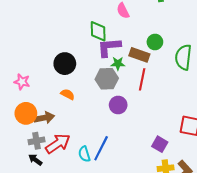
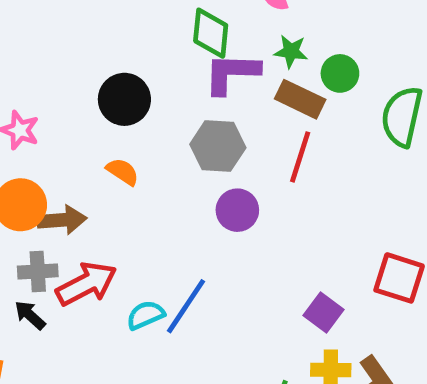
green star: (118, 63) -> (291, 51), moved
cyan semicircle: (84, 154) -> (145, 315), turned 77

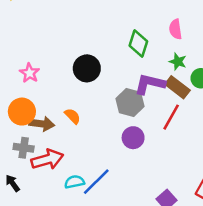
purple L-shape: (232, 73) -> (150, 84), moved
orange semicircle: (123, 172) -> (72, 116), moved
black arrow: (30, 315) -> (13, 183), moved

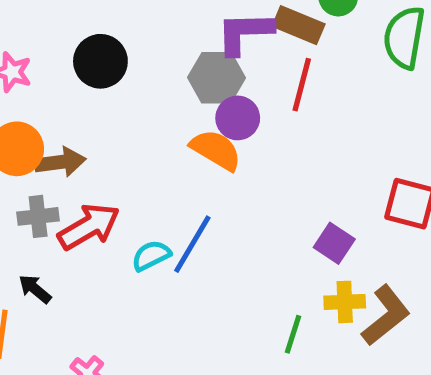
black circle: (87, 68) -> (100, 61), moved
orange semicircle: (72, 116) -> (216, 150), moved, size x1.5
purple circle: (133, 138) -> (238, 118), moved

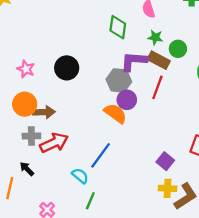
cyan semicircle: (151, 256) -> (80, 176), moved, turned 60
green line: (293, 334) -> (90, 201), moved

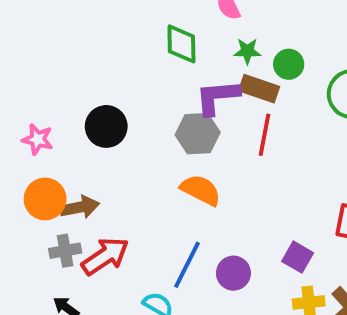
purple circle: (127, 100) -> (233, 273), moved

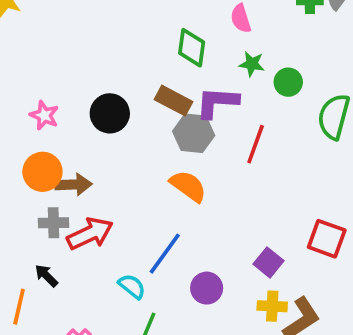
brown rectangle: (259, 89) -> (174, 101), moved
purple circle: (233, 273) -> (207, 288), moved

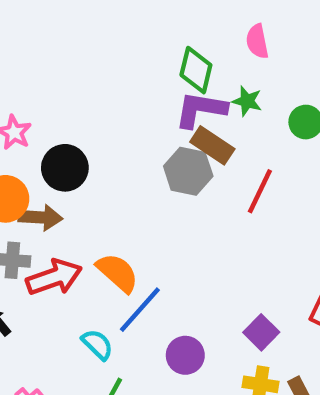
green star: (252, 64) -> (247, 101), moved
brown rectangle: (174, 101) -> (212, 145), moved
purple L-shape: (217, 102) -> (201, 110), moved
black circle: (110, 113) -> (65, 168), moved
orange semicircle: (188, 186) -> (117, 273), moved

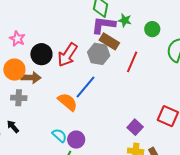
red arrow: (54, 277) -> (67, 55), moved, turned 145
blue line: (140, 310) -> (85, 87), moved
purple circle: (185, 355) -> (76, 140), moved

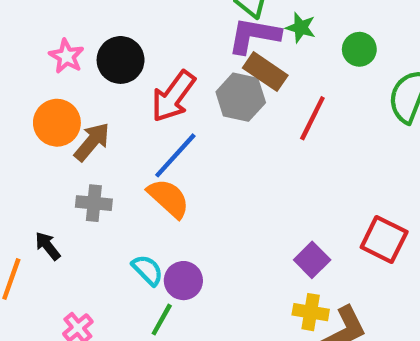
black circle: (41, 54) -> (121, 60), moved
brown arrow: (31, 78) -> (92, 142), turned -54
blue line: (85, 87) -> (175, 155), moved
gray cross: (19, 98) -> (94, 203), moved

